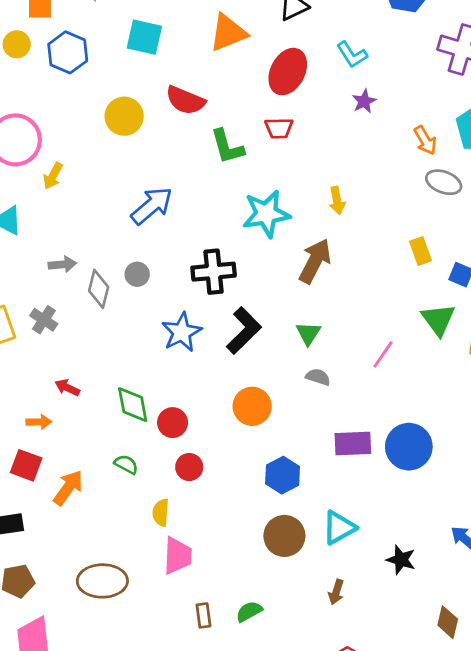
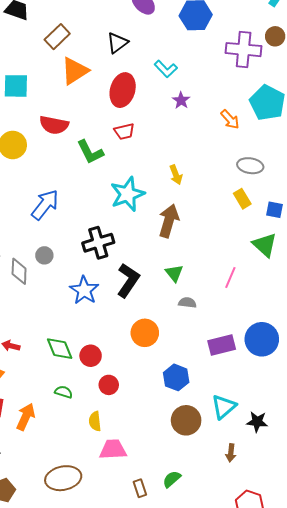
gray ellipse: (444, 182) -> (250, 166), moved
pink trapezoid: (178, 556) -> (113, 450), turned -84
black star: (401, 560) -> (257, 422), moved

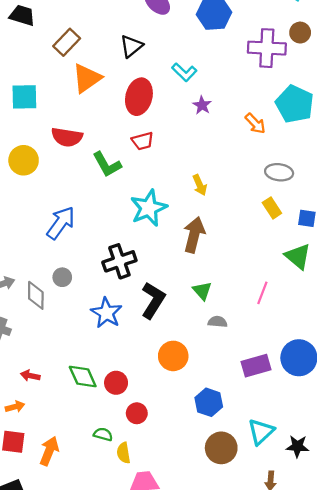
green semicircle: (64, 392) -> (103, 434), moved

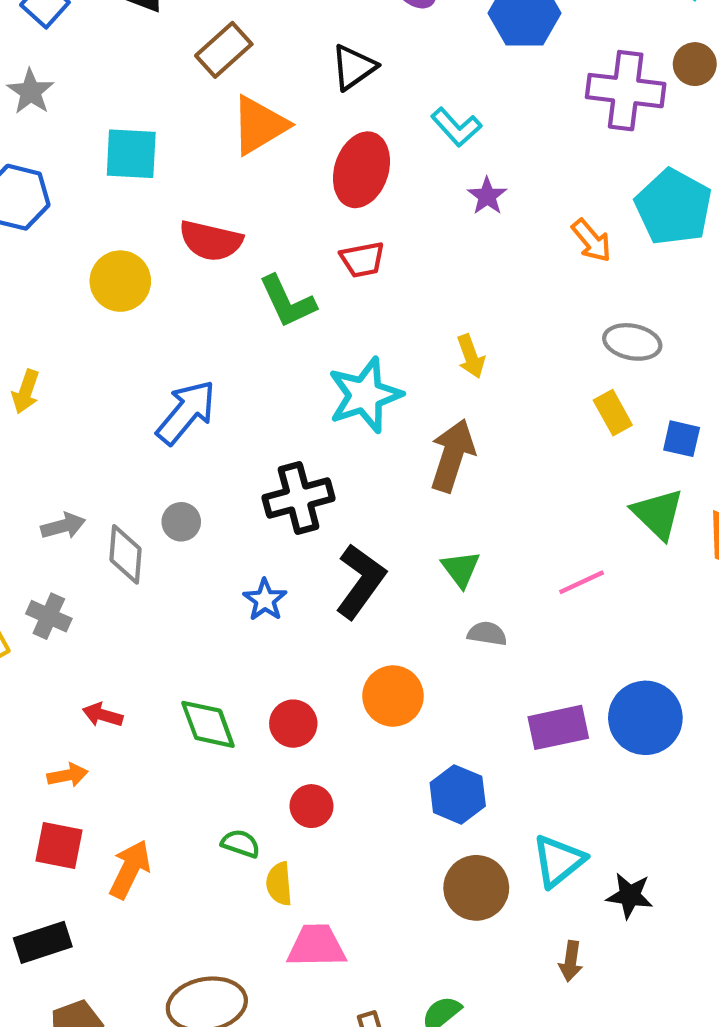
pink line: (262, 293) -> (582, 582), turned 40
blue star: (106, 313) -> (265, 600), size x0.7
red circle: (116, 383) -> (293, 724), moved

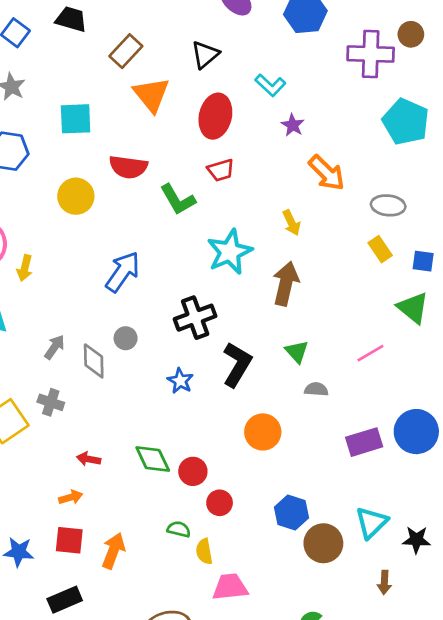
orange triangle: (259, 125) -> (151, 95), turned -33
orange arrow: (592, 241) -> (327, 173), moved, size x1.4
gray arrow: (63, 526) -> (55, 347), turned -35
red circle: (293, 724) -> (193, 471), moved
blue hexagon: (458, 794) -> (292, 513), moved

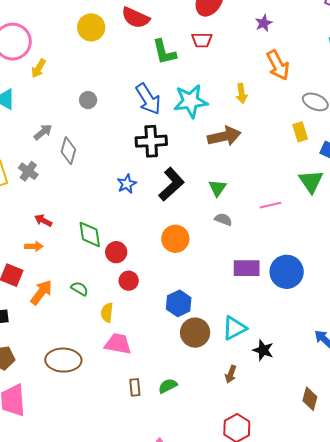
blue arrow: (123, 272) -> (148, 99), moved, turned 96
brown arrow: (286, 284) -> (224, 136), turned 48
gray circle: (126, 338) -> (88, 100), moved
orange arrow: (71, 497) -> (34, 246), moved
green semicircle: (179, 529) -> (80, 289), moved

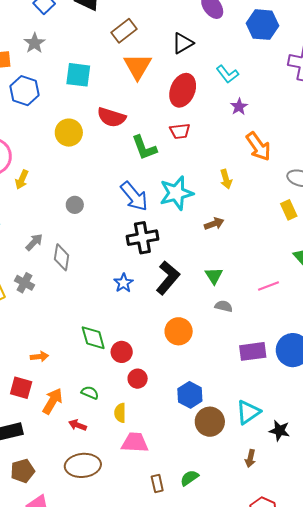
brown arrow: (224, 136) -> (214, 224), size x0.6
red arrow: (43, 221) -> (78, 425), moved

